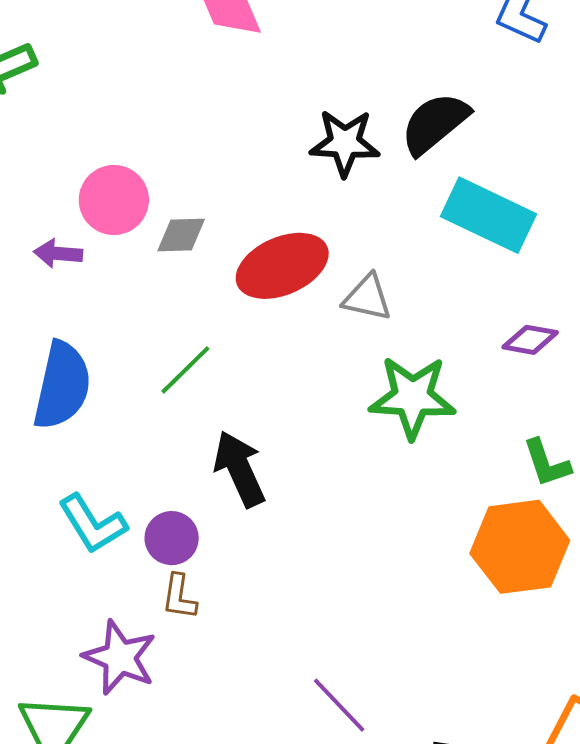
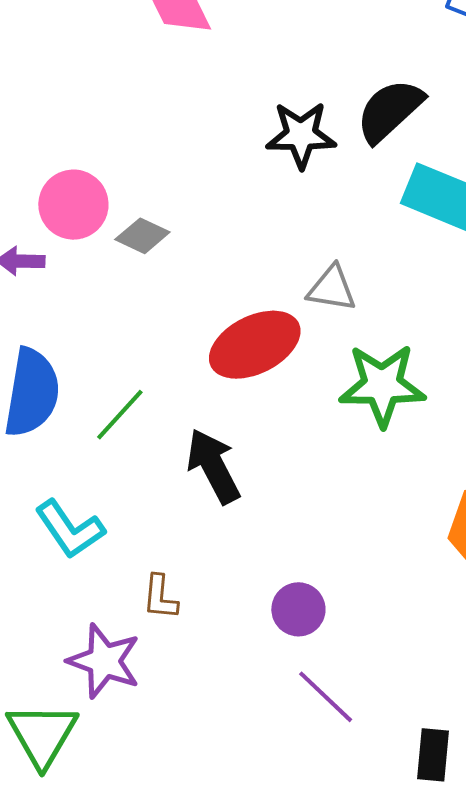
gray diamond: (181, 235) -> (142, 236), turned 30
red ellipse: (282, 266) -> (255, 345), moved
green line: (185, 370) -> (120, 415), moved
purple circle: (172, 538) -> (298, 609), moved

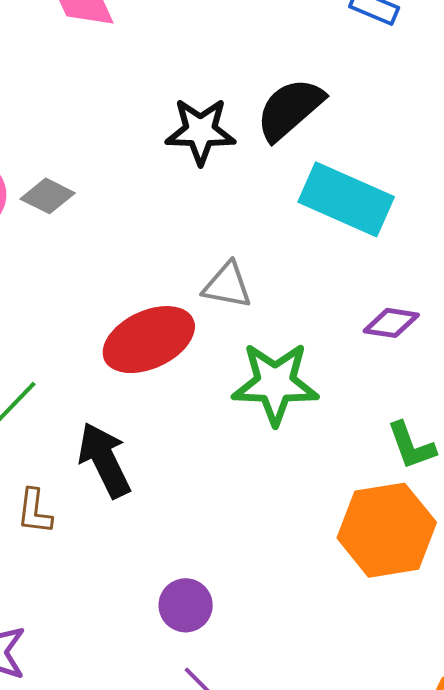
gray diamond: (142, 236) -> (48, 196), moved
brown L-shape: (160, 597) -> (35, 511), moved

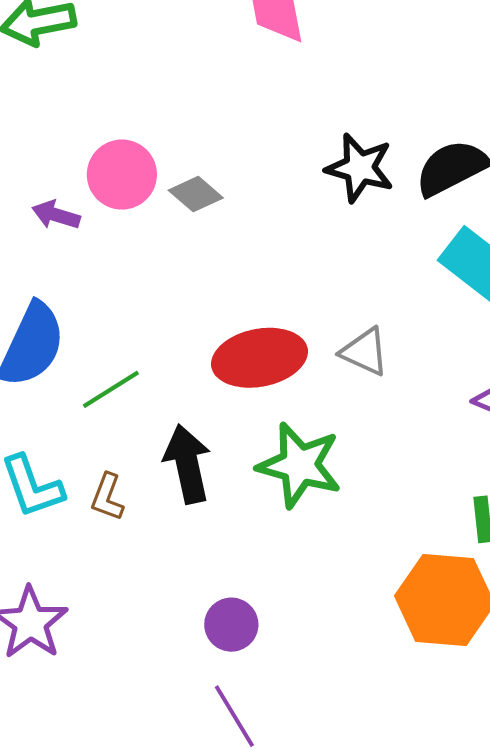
gray triangle: (227, 285) -> (365, 352), moved
green star: (275, 383) -> (300, 465), moved

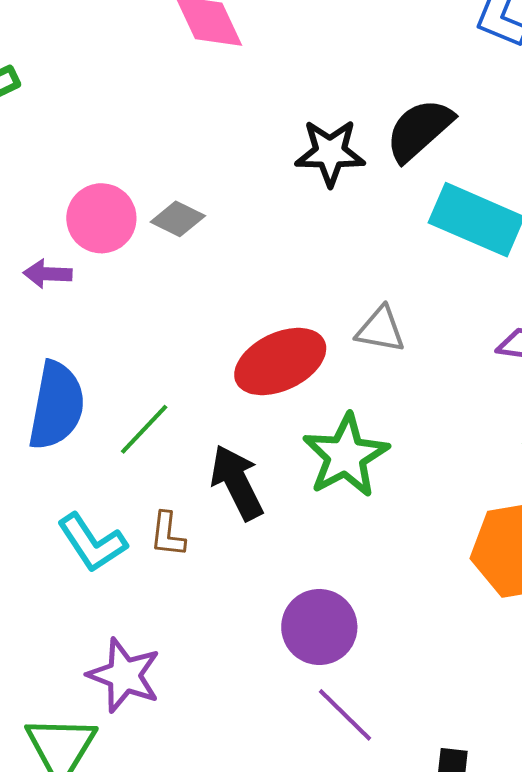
green star: (300, 465) -> (346, 456), turned -30
purple circle: (231, 625) -> (319, 627), size x1.4

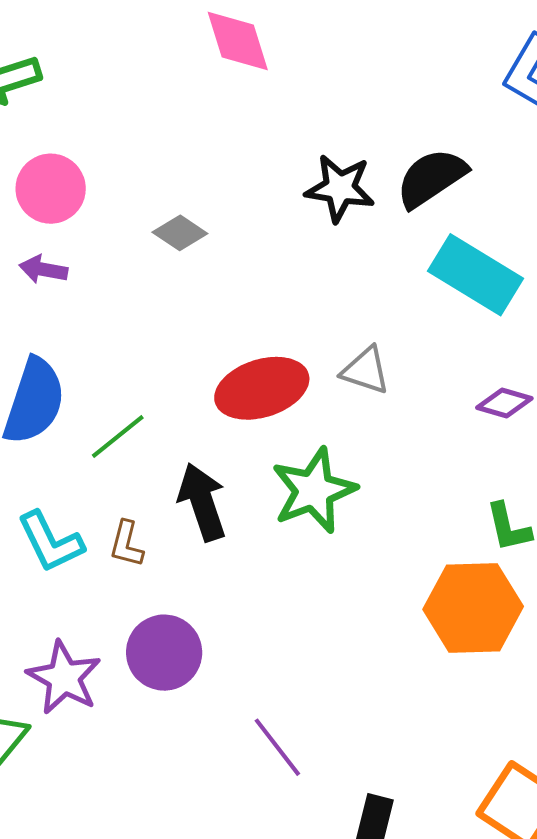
pink circle: (101, 218) -> (51, 189), moved
purple circle: (319, 627) -> (164, 653), moved

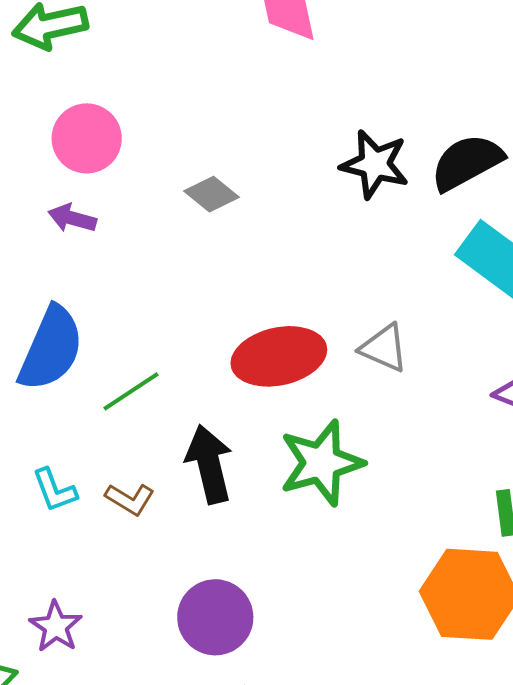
cyan L-shape: (50, 542) -> (54, 490), size x0.7
brown L-shape: (126, 544) -> (130, 499), turned -78
purple circle: (164, 653) -> (215, 617), moved
purple star: (64, 678) -> (56, 627), size x0.7

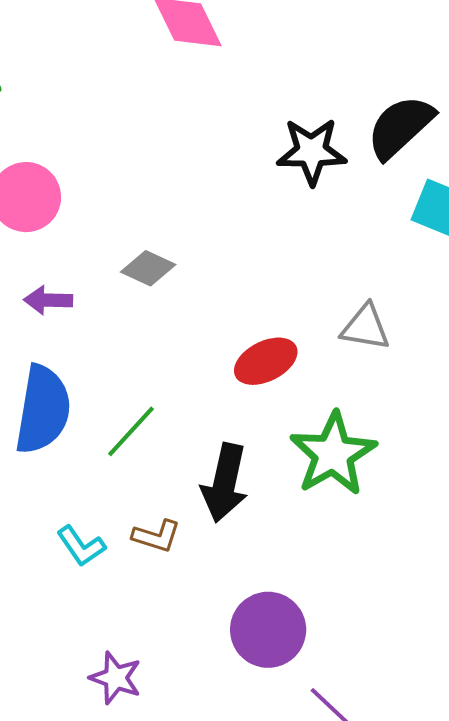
gray diamond: (211, 194) -> (148, 268), moved
purple arrow: (72, 218) -> (48, 300), moved
red ellipse: (279, 356) -> (266, 361), size x0.7
black arrow: (209, 464) -> (225, 483), turned -140

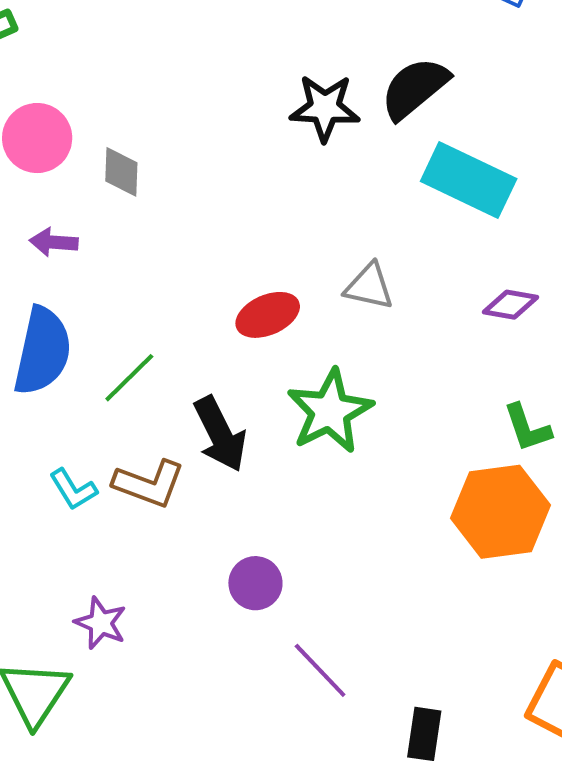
gray diamond: (148, 268) -> (121, 172), moved, turned 64
black arrow: (225, 483) -> (220, 434), turned -42
brown L-shape: (156, 536) -> (149, 484), size x1.5
purple circle: (268, 630) -> (255, 583), size x0.7

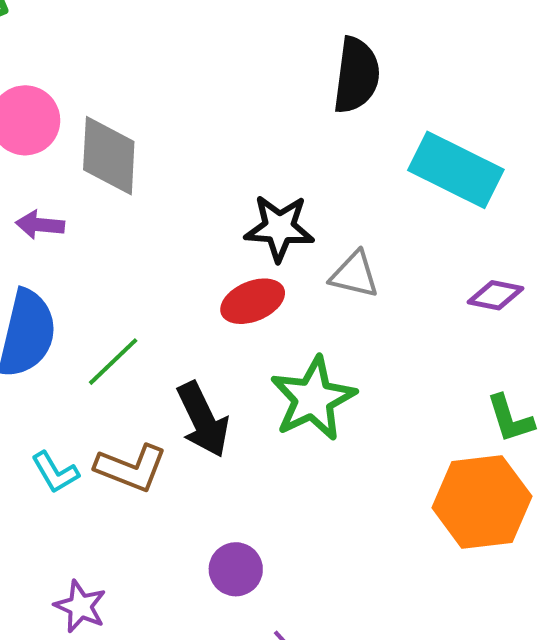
black semicircle: (415, 88) -> (356, 75), moved, turned 136
black star: (325, 108) -> (279, 228), moved
gray diamond: (121, 172) -> (109, 156), size x1.6

